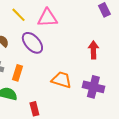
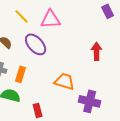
purple cross: (93, 87) -> (90, 101), moved

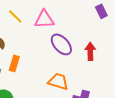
purple ellipse: (36, 44) -> (61, 44), moved
orange rectangle: (21, 74) -> (14, 63), moved

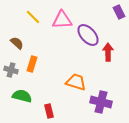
purple ellipse: (61, 44) -> (88, 35), moved

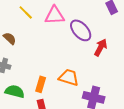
red arrow: (108, 52) -> (101, 47), turned 30
orange rectangle: (32, 64) -> (41, 84), moved

